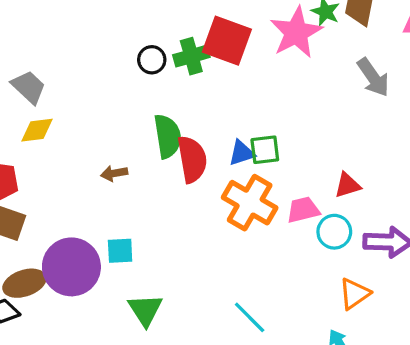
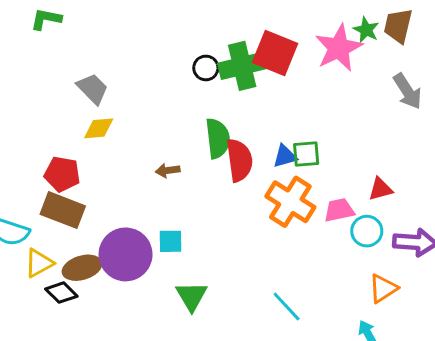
green cross: (191, 56) -> (242, 66), size x1.4

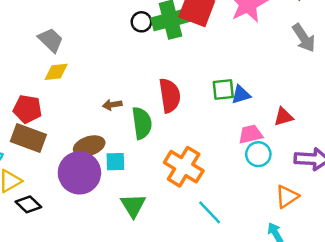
green semicircle: (218, 138) -> (142, 123), moved
blue triangle: (285, 156) -> (241, 95), moved
orange cross: (290, 202) -> (184, 167), moved
cyan circle: (367, 231) -> (258, 154), moved
brown ellipse: (82, 268) -> (89, 146), moved

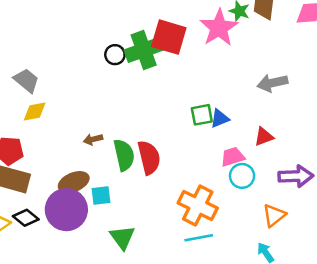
gray arrow: (304, 38) -> (272, 83), moved, turned 116
red semicircle: (170, 95) -> (149, 158), moved
orange cross: (184, 167) -> (198, 206), moved
black diamond: (28, 204) -> (26, 218), moved
cyan line: (210, 212) -> (199, 238), turned -52

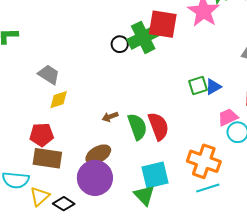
cyan square: (101, 195) -> (155, 175), moved, size x1.6
black diamond: (26, 218) -> (64, 204), moved

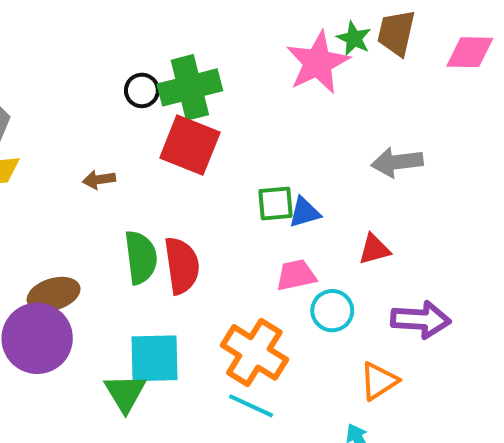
red square: (163, 24) -> (190, 145), moved
brown arrow: (110, 117) -> (99, 180), moved
pink trapezoid: (228, 117) -> (296, 275), moved
cyan line: (208, 188) -> (251, 406), turned 30

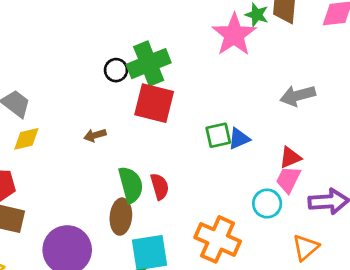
red semicircle: (182, 266) -> (160, 187), size x0.7
pink trapezoid: (296, 275) -> (288, 180), moved, turned -44
brown ellipse: (54, 294) -> (121, 217), moved, turned -60

